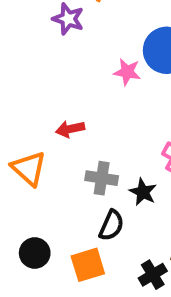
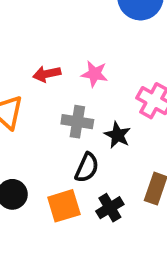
pink star: (127, 72) -> (95, 74), moved
black cross: (153, 275) -> (110, 208), moved

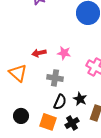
black star: (117, 135) -> (80, 99), moved
orange square: (64, 206) -> (48, 122), turned 36

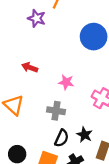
red arrow: (39, 53) -> (30, 67), moved, turned 32

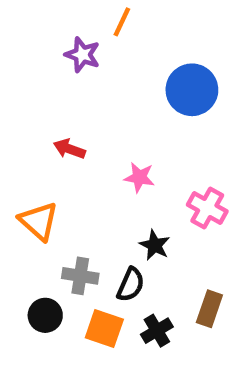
gray cross: (56, 111) -> (80, 276), moved
black star: (84, 135) -> (155, 245), moved

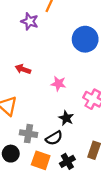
black semicircle: (131, 285) -> (54, 138), turned 35

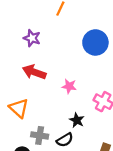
purple star: (30, 21) -> (32, 38), moved
red arrow: (23, 69) -> (34, 72), size x1.5

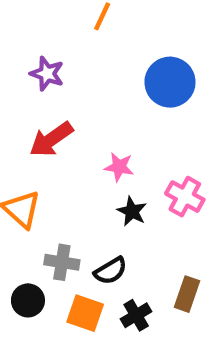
red arrow: (34, 72) -> (51, 139), turned -55
black star: (77, 120) -> (132, 211), moved

